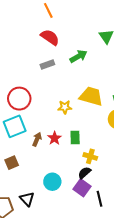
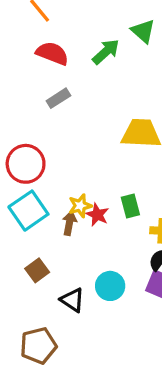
green arrow: (78, 56) -> (106, 52), moved
yellow star: (65, 107) -> (80, 206), moved
black triangle: (27, 199) -> (72, 300), moved

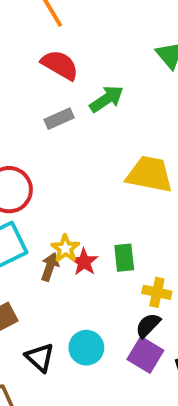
green arrow: (106, 52) -> (107, 99), moved
yellow star: (80, 206) -> (65, 248), turned -30

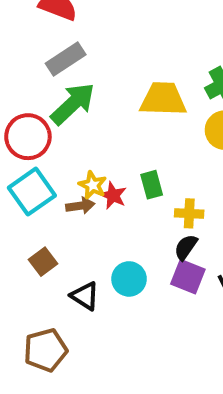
green arrow: (107, 99) -> (73, 104), moved, size x1.4
gray rectangle: (59, 119) -> (66, 59), size x1.4
brown arrow: (50, 267) -> (80, 206), turned 72

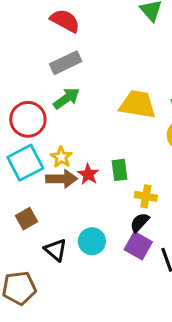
green arrow: (73, 104) -> (66, 98), size x0.7
yellow star: (93, 185) -> (61, 157), moved
brown arrow: (80, 206) -> (62, 179), size x1.4

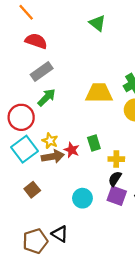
black triangle: (56, 250) -> (60, 234), moved

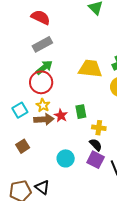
red circle: (21, 117) -> (41, 82), moved
cyan square: (24, 149) -> (20, 110), size x0.7
black semicircle: (115, 179) -> (96, 145), turned 96

